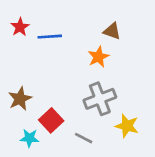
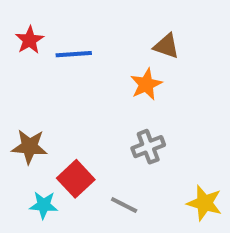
brown star: (20, 99) -> (29, 147), turned 30
gray cross: (100, 99) -> (148, 147), size x0.7
yellow star: (127, 126) -> (205, 203), moved

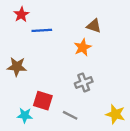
red star: (29, 40) -> (21, 14), moved
brown star: (29, 147) -> (17, 67), moved
red square: (76, 179) -> (43, 101), turned -30

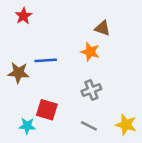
blue line: (42, 30) -> (46, 60), moved
orange star: (83, 47) -> (90, 52), turned -30
gray line: (70, 115) -> (89, 126), moved

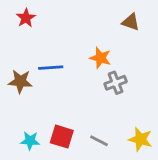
brown triangle: (103, 28) -> (131, 22), moved
gray cross: (91, 90) -> (116, 83), moved
red square: (47, 110) -> (62, 137), moved

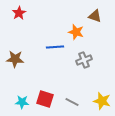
orange star: (100, 58) -> (76, 32), moved
blue line: (51, 68) -> (55, 47), moved

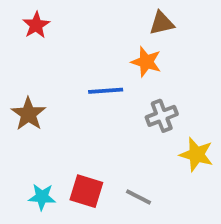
brown triangle: (95, 16) -> (162, 23), moved, turned -32
brown star: (15, 59) -> (28, 114), turned 30
yellow star: (102, 101) -> (196, 154), moved

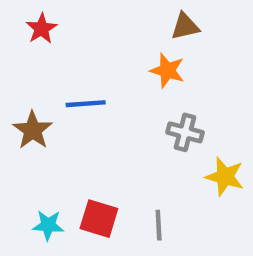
blue line: (106, 91) -> (86, 104), moved
gray cross: (162, 116) -> (185, 132), turned 36
gray line: (138, 197) -> (159, 225), turned 60

